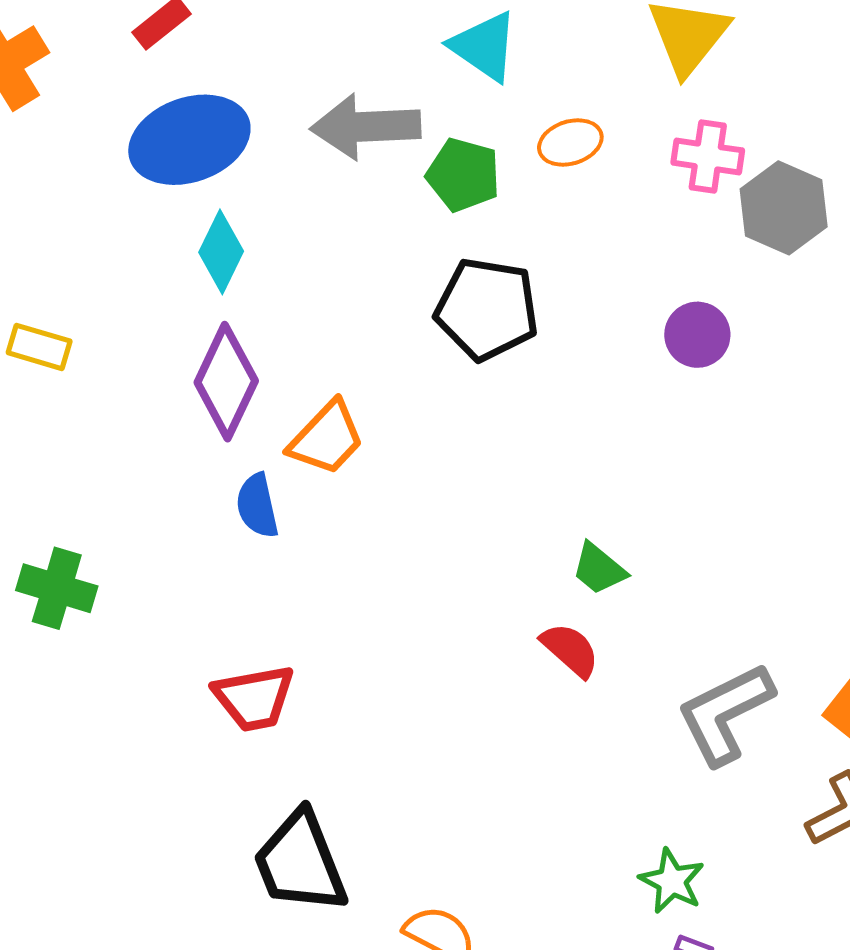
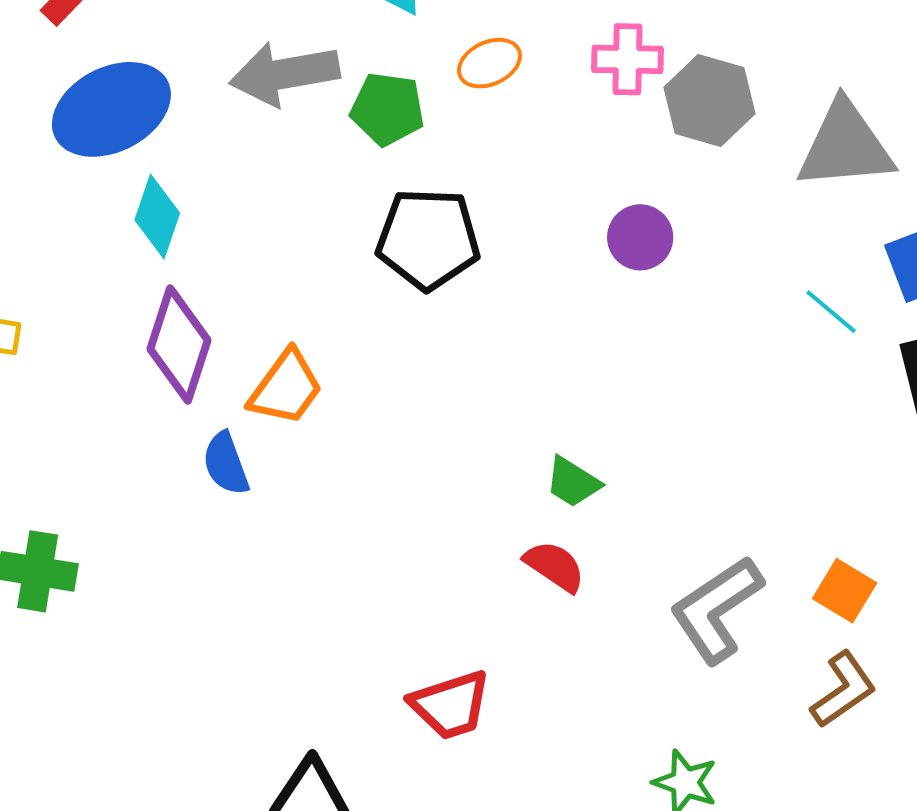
red trapezoid: (254, 698) -> (450, 705), moved

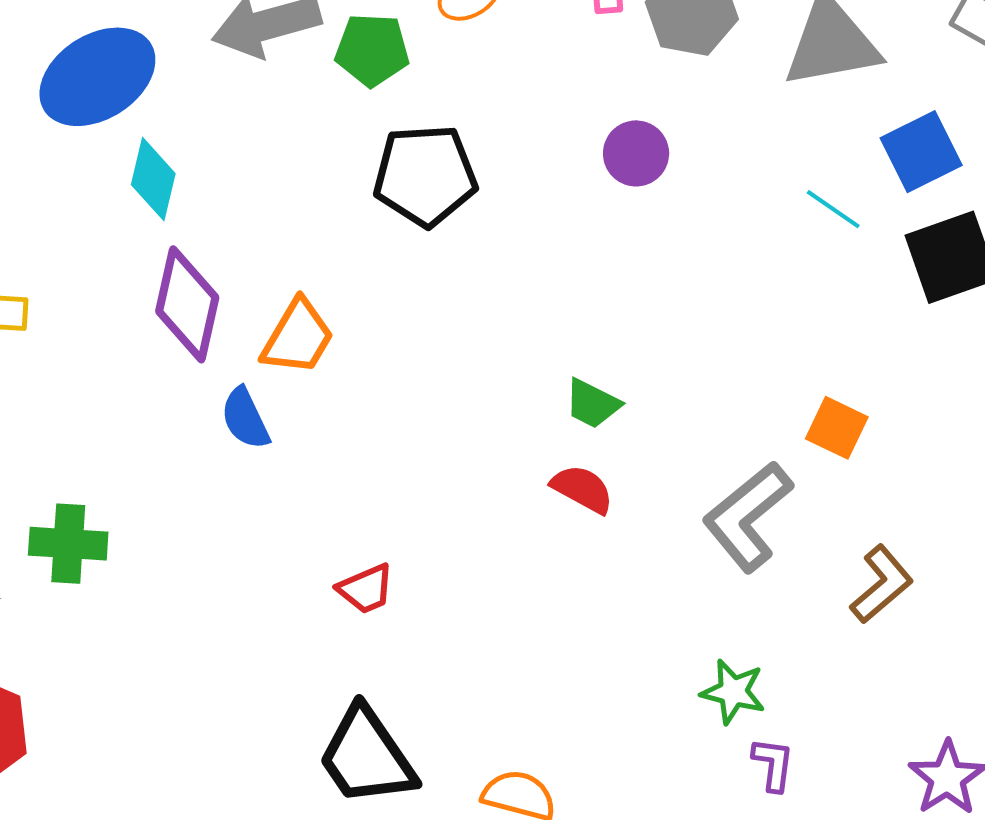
orange square: (845, 591) -> (837, 428), moved
red trapezoid: (450, 705) -> (366, 589), moved, size x0.7

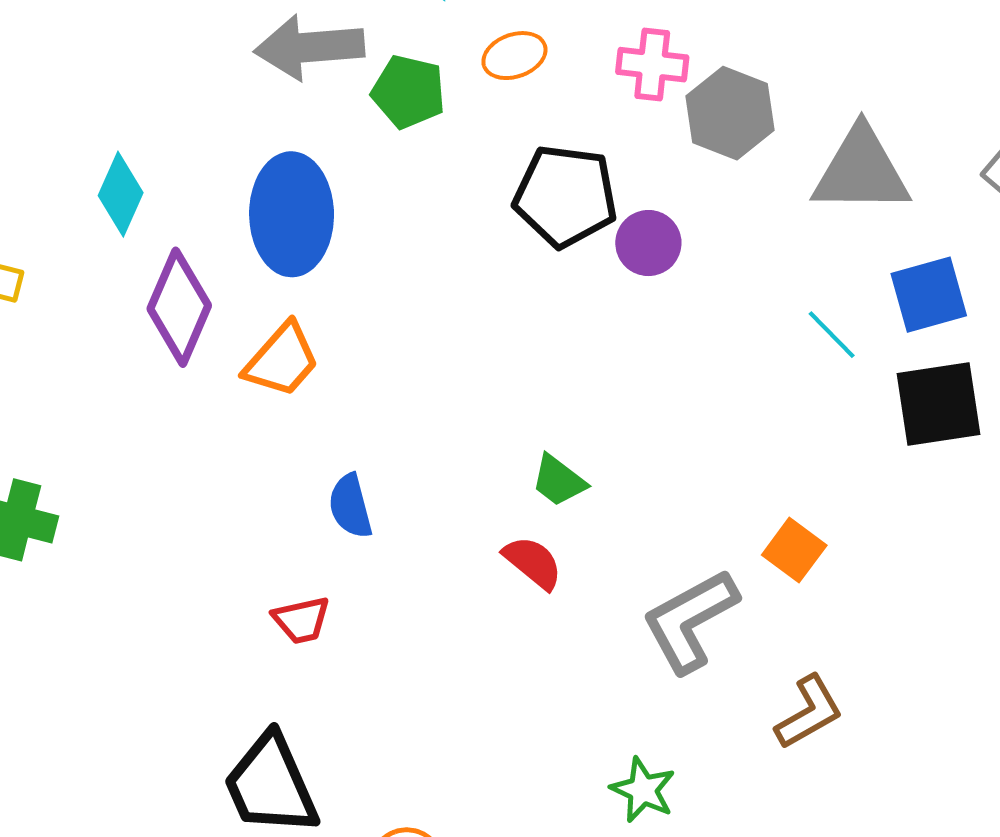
blue ellipse: (97, 77) -> (292, 214), moved, turned -69
black pentagon: (425, 175) -> (565, 196), moved
cyan diamond: (153, 179) -> (121, 194), moved
blue semicircle: (245, 418) -> (350, 506), moved

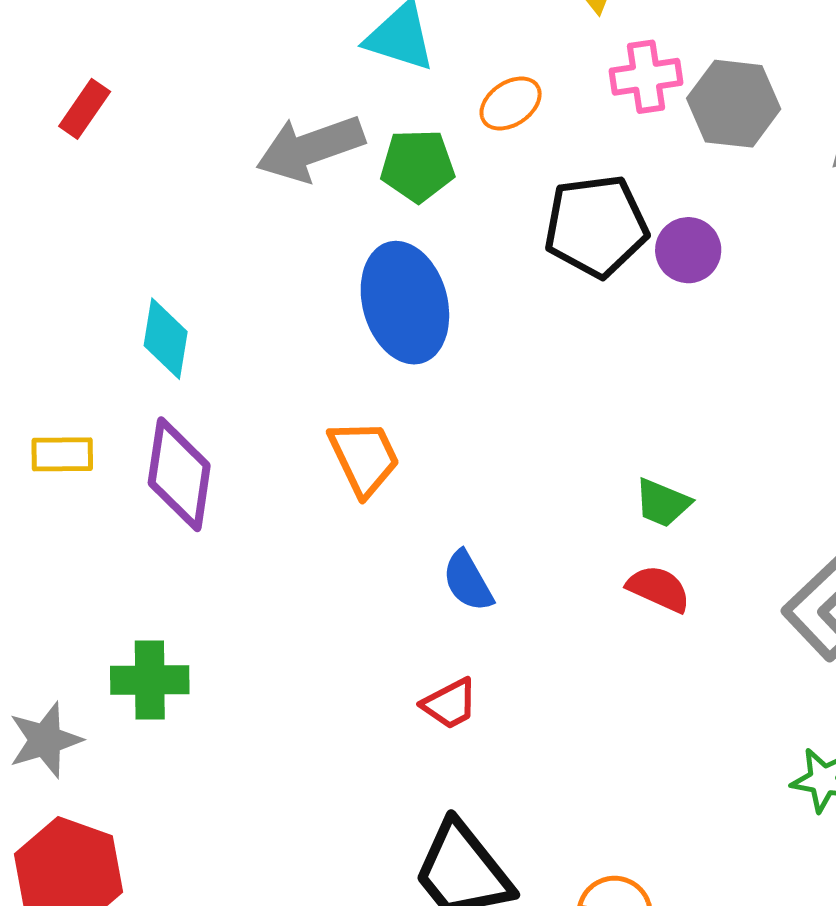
blue ellipse: (292, 214) -> (405, 303), moved
purple diamond: (179, 307) -> (179, 474), moved
orange trapezoid: (282, 360) -> (364, 458), turned -52

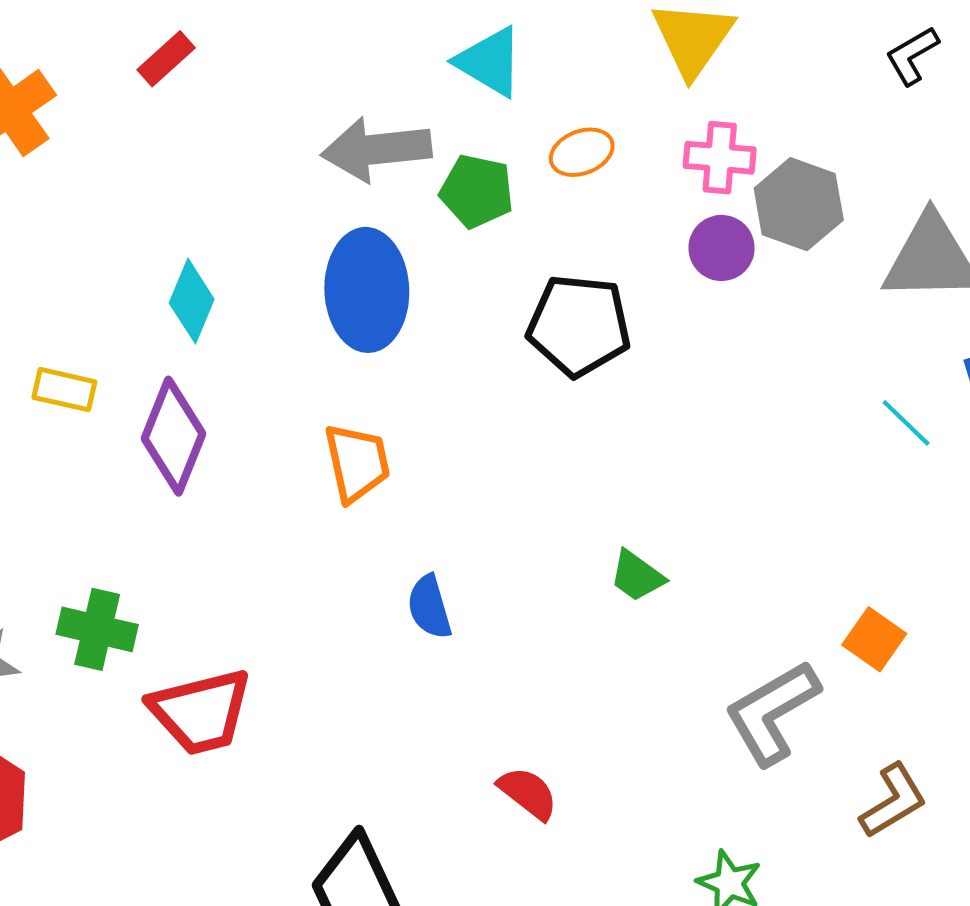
black pentagon: (596, 226) -> (579, 325), moved
purple circle: (688, 250) -> (722, 248), moved
blue ellipse: (405, 303) -> (367, 290), moved
red semicircle: (659, 589) -> (528, 793), moved
red trapezoid: (450, 704) -> (201, 712), moved, size x1.8

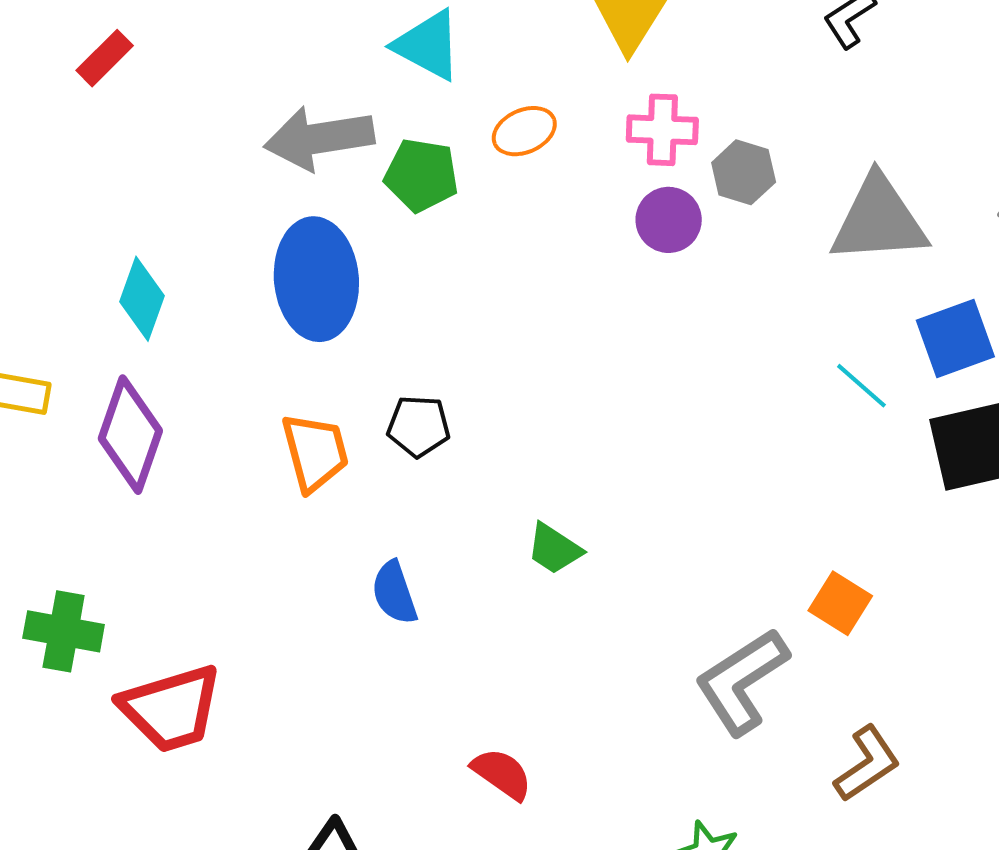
gray hexagon: (799, 204) -> (744, 172), size x0.7
black pentagon: (579, 325) -> (419, 426), moved, size x0.6
green trapezoid: (637, 576) -> (554, 549), moved

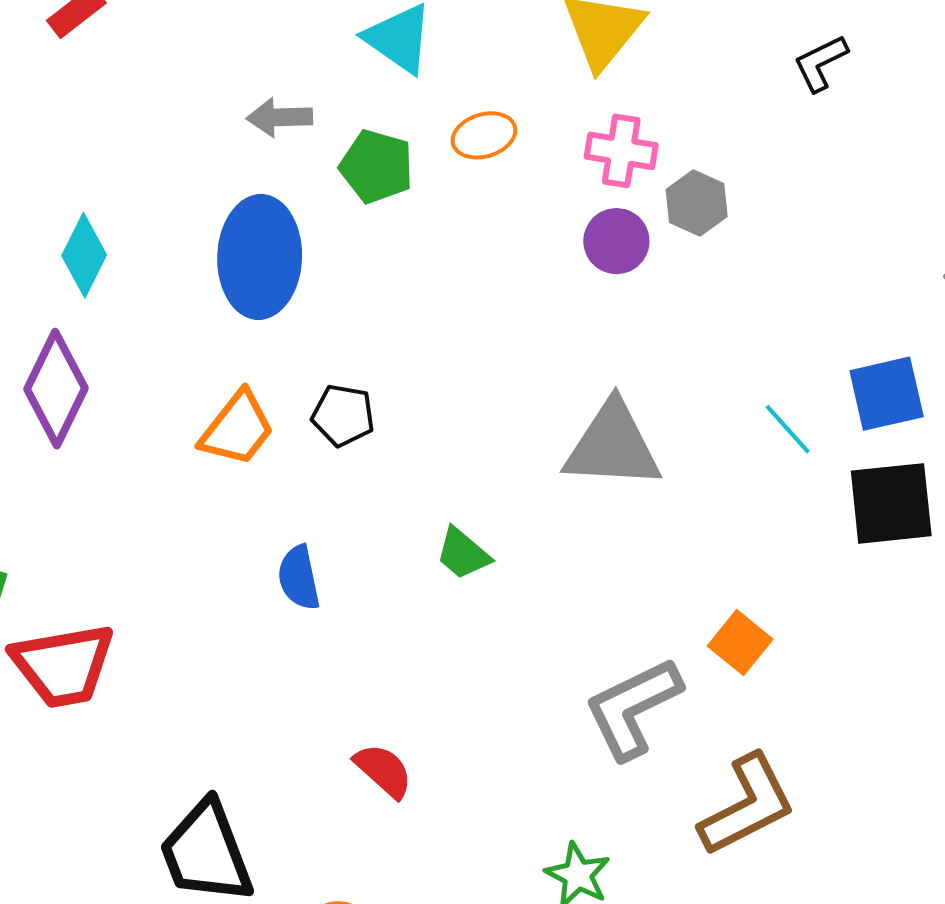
gray arrow: (319, 138) -> (279, 117), size x0.6
gray triangle: (879, 220) -> (613, 446), moved
orange trapezoid: (315, 452) -> (237, 429), turned 46
brown L-shape: (867, 764) -> (747, 805), size x1.4

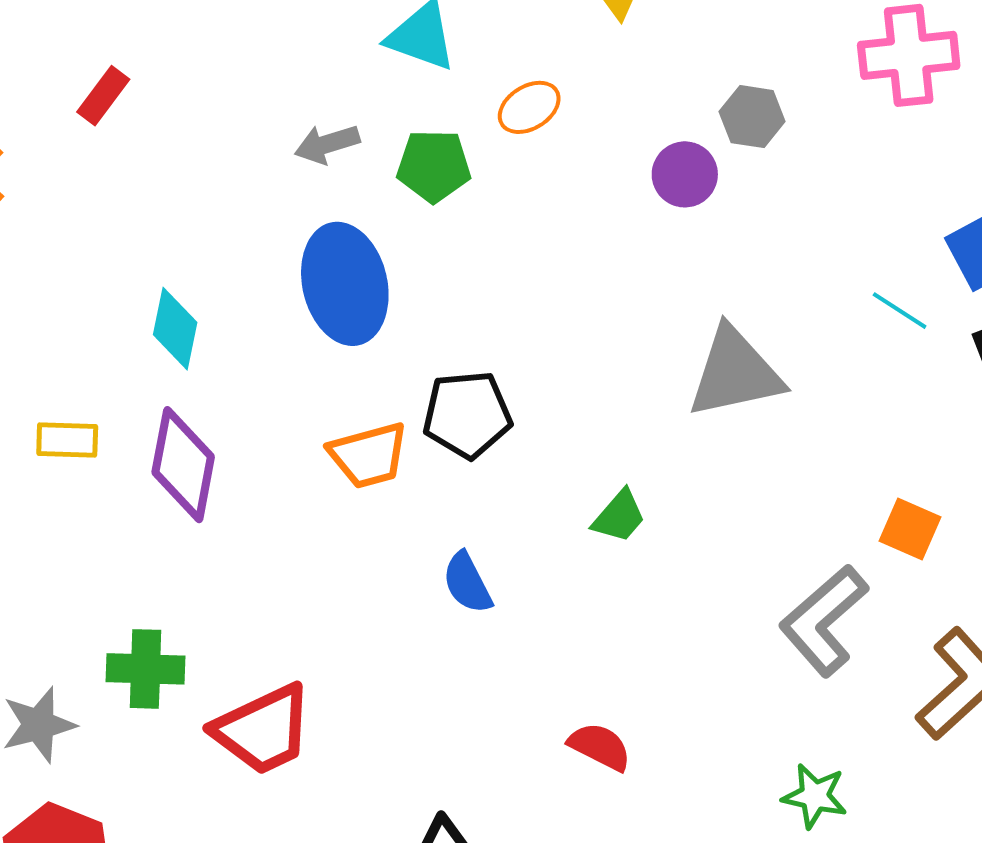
pink cross: (621, 151) -> (909, 55), moved, size x1.4
black pentagon: (343, 415) -> (467, 415), size x1.4
orange trapezoid: (237, 429) -> (368, 455), turned 52
green trapezoid: (463, 554) -> (619, 516), turned -74

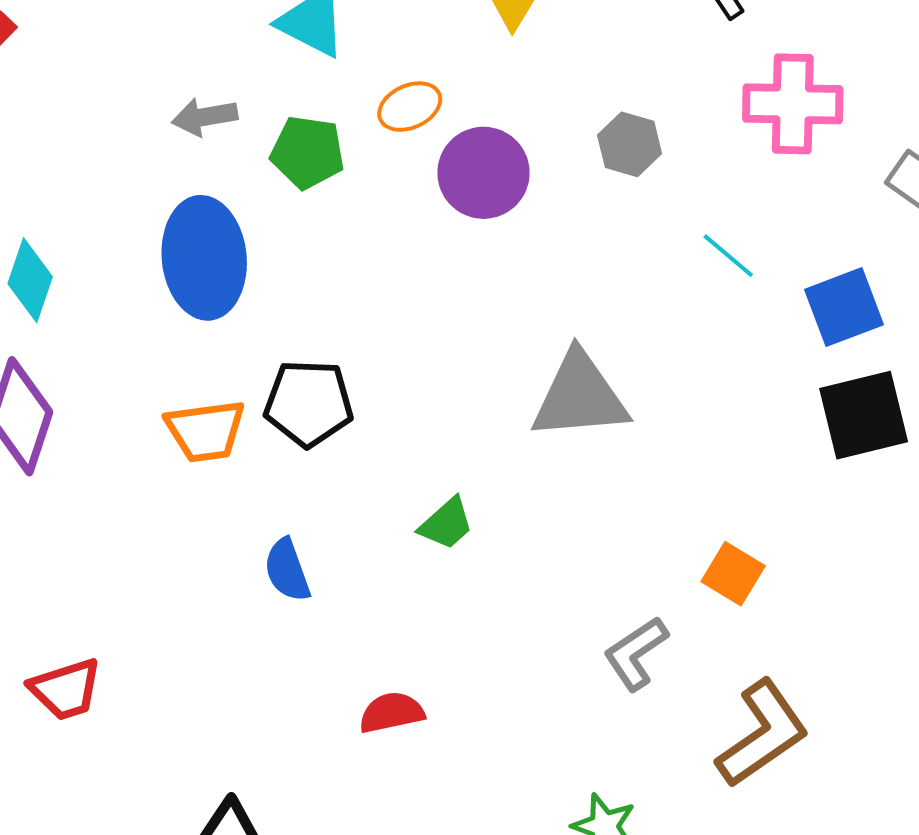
purple circle: (685, 174) -> (483, 173), moved, size x1.4
cyan line: (900, 311) -> (728, 256), moved
gray L-shape: (824, 621) -> (636, 653), size x0.7
red trapezoid: (263, 730) -> (66, 689), size x0.7
red semicircle: (600, 747) -> (392, 712), moved, turned -46

